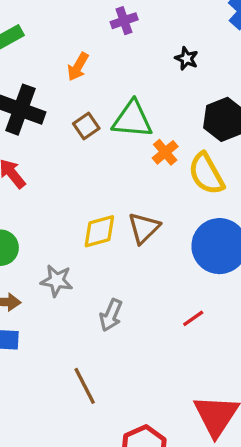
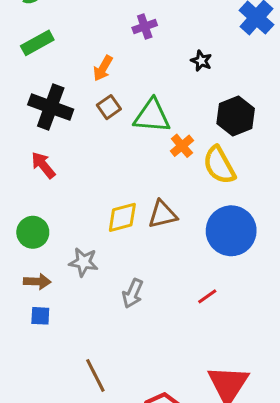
brown square: (86, 126) -> (109, 107), moved
brown triangle: (144, 228) -> (163, 214), turned 32
brown line: (85, 386) -> (95, 375), moved

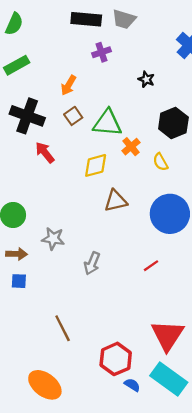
red arrow: (43, 165) -> (45, 152), moved
yellow semicircle: (219, 165) -> (160, 162), size x0.6
yellow diamond: (122, 217) -> (96, 165), moved

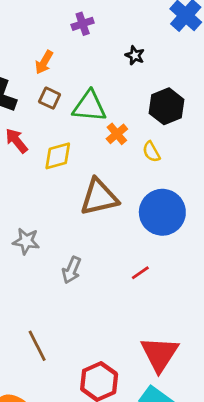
brown square: (73, 116) -> (50, 98), turned -30
yellow diamond: (96, 165) -> (58, 156), moved
brown triangle: (116, 201) -> (99, 197), size x1.4

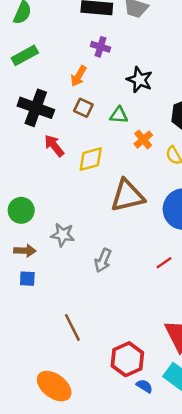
purple cross: (83, 24) -> (100, 47), moved, turned 36
black star: (135, 55) -> (140, 80), moved, size x1.5
green triangle: (89, 106) -> (119, 115), size x0.6

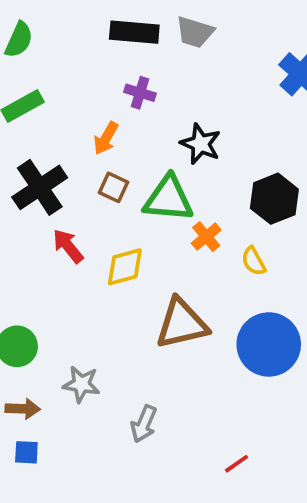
black cross: (36, 108) -> (40, 187), turned 36
green triangle: (119, 115) -> (168, 199), size x1.8
red line: (164, 263) -> (237, 464), moved

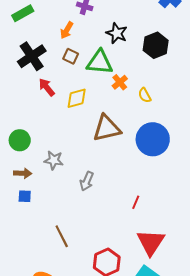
black hexagon: (274, 199) -> (156, 45), moved
red line: (237, 464) -> (136, 202), turned -32

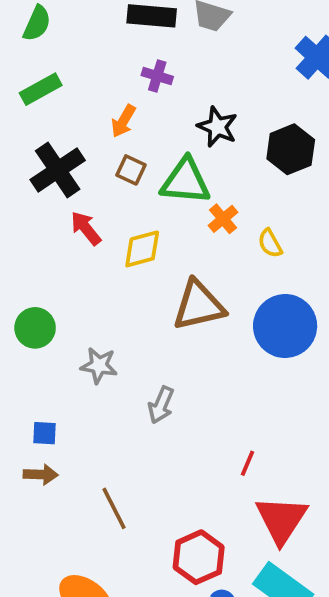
brown arrow: (23, 173) -> (41, 475), moved
red line: (136, 202) -> (247, 463), moved

